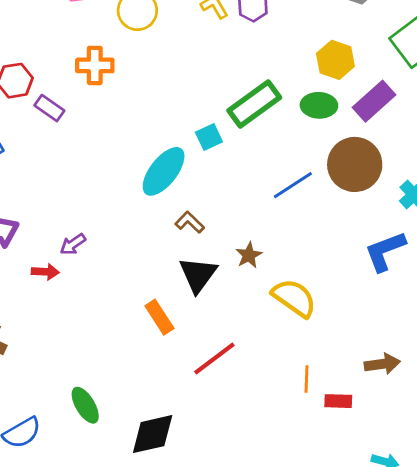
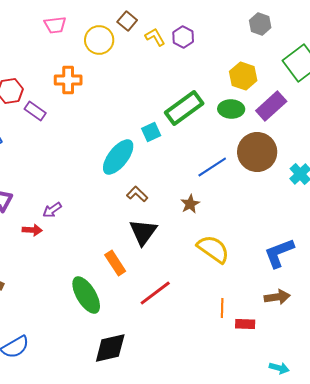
blue L-shape: (385, 251) -> (279, 253), moved
brown star: (249, 255) -> (190, 204), moved
green ellipse: (85, 405) -> (86, 295), moved, size x1.4

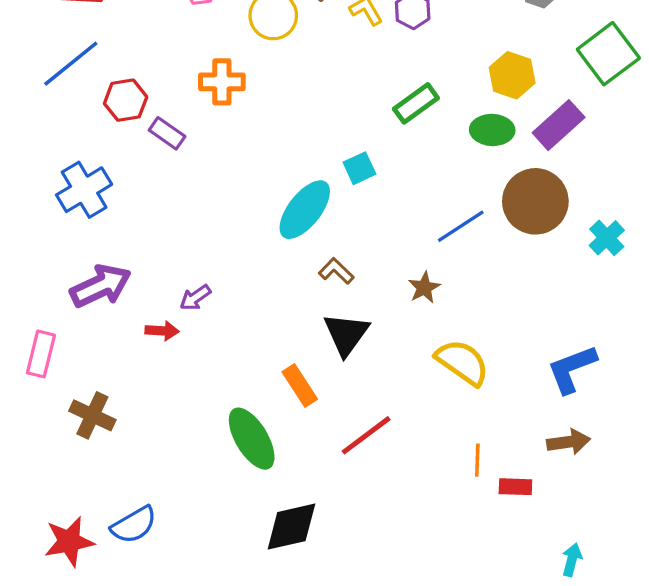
green rectangle: (184, 108) -> (416, 103), moved, size x0.7
cyan arrow: (279, 368) -> (572, 560), turned -90

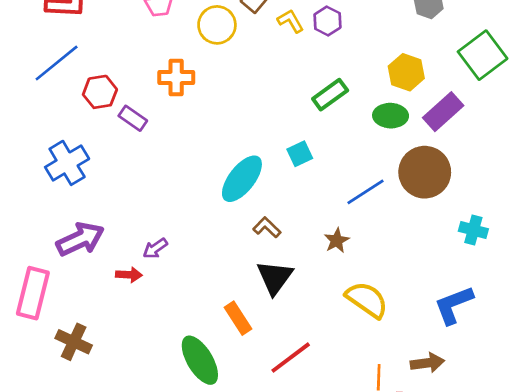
cyan square: (359, 168) -> (300, 154), moved
cyan cross: (607, 238) -> (473, 230), moved, turned -32
pink rectangle: (41, 354) -> (33, 293), size x1.4
brown arrow: (569, 442) -> (427, 363), moved

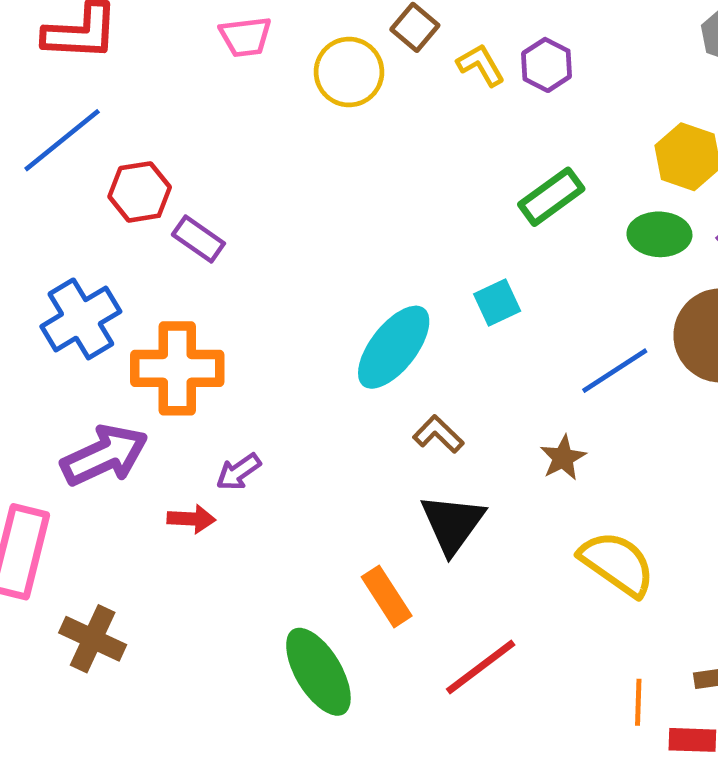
orange cross: (176, 77) -> (177, 368), moved, size x1.4

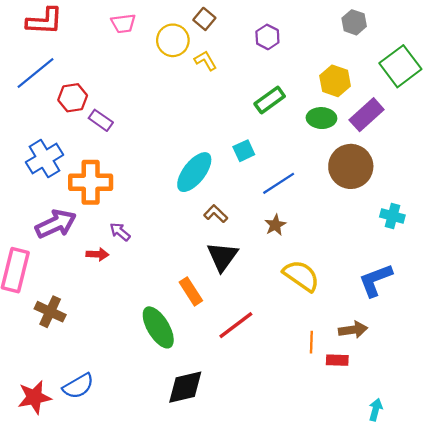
yellow L-shape: (481, 65) -> (206, 61), moved
blue line: (615, 371) -> (279, 183), moved
purple arrow: (238, 472) -> (120, 232), turned 75

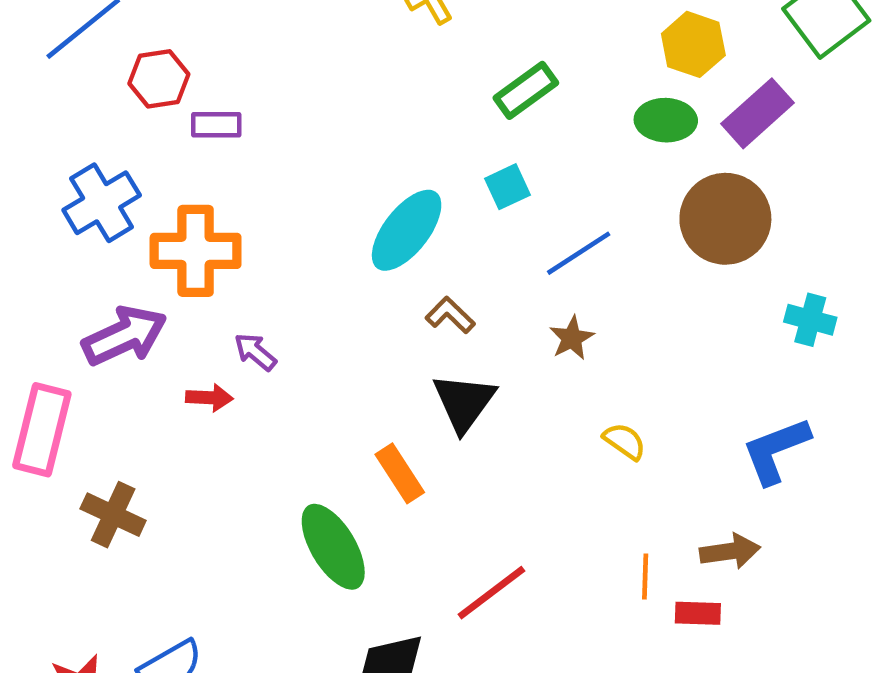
green rectangle: (270, 100) -> (526, 90), moved
purple rectangle: (101, 120) -> (216, 125), turned -35
yellow semicircle: (301, 276) -> (624, 441), size x0.6
red line: (236, 325) -> (491, 593), moved

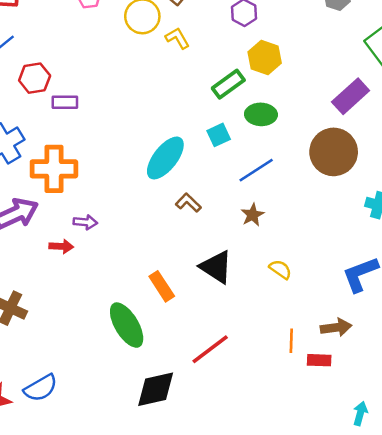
yellow hexagon: (693, 44) -> (265, 58), moved
green ellipse: (666, 120) -> (261, 114), moved
purple arrow: (255, 352) -> (85, 222), turned 145
black triangle: (464, 402) -> (216, 267), moved, turned -33

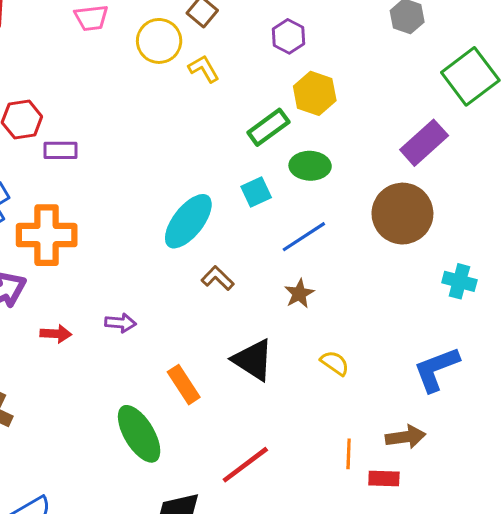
purple arrow: (85, 222) -> (121, 323), moved

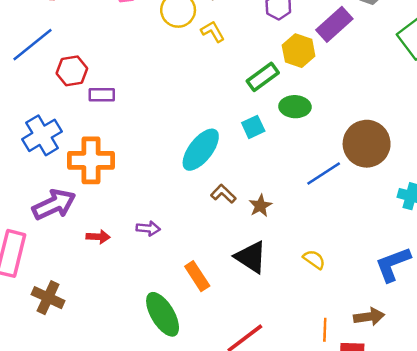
purple rectangle: (424, 143) -> (334, 24), moved
blue line: (304, 237) -> (324, 174), moved
brown star: (299, 294) -> (260, 206), moved

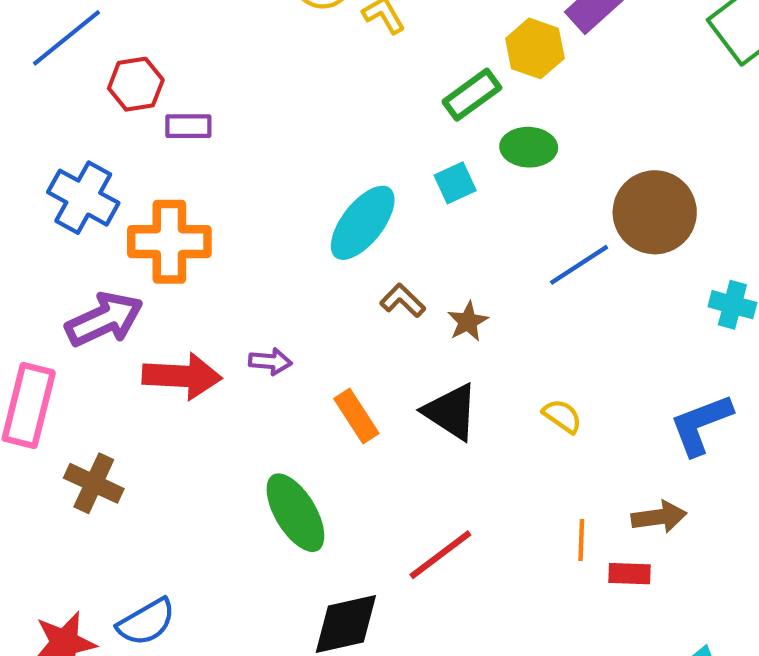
blue cross: (42, 135) -> (83, 198), turned -30
red arrow: (98, 237) -> (182, 376), size x1.8
orange rectangle: (197, 276) -> (356, 416), moved

